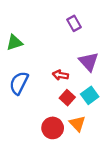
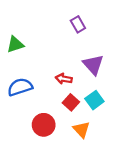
blue semicircle: (19, 83) -> (20, 87), turned 45
red circle: (53, 128) -> (44, 125), moved

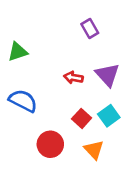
red arrow: (64, 79) -> (73, 78), moved
blue semicircle: (20, 87) -> (23, 101), turned 45

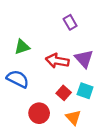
green triangle: (18, 52) -> (22, 47), moved
red arrow: (73, 78) -> (57, 61), size x1.5
cyan square: (109, 116) -> (85, 91), turned -35

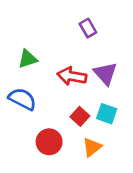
orange triangle: (73, 117) -> (92, 147), turned 35

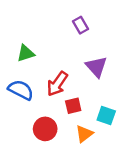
red arrow: (72, 76) -> (57, 84), moved, turned -65
cyan square: (107, 114) -> (106, 115), moved
red square: (80, 116) -> (73, 106), turned 35

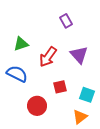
red arrow: (57, 84) -> (48, 57), moved
orange triangle: (84, 134) -> (80, 117), moved

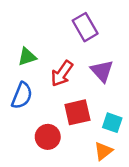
purple rectangle: (66, 21) -> (85, 27), size x1.5
blue semicircle: (17, 74) -> (22, 96), turned 85
red square: (60, 87) -> (77, 112), size x1.5

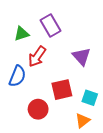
purple rectangle: (85, 27) -> (50, 26), moved
green triangle: (27, 57) -> (22, 34), moved
red arrow: (62, 74) -> (37, 57), moved

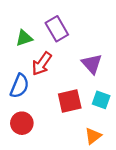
cyan square: (90, 98) -> (101, 100), moved
red circle: (38, 109) -> (22, 123), moved

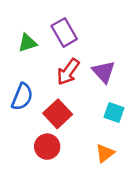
red arrow: (42, 64) -> (68, 72), moved
red square: (70, 101) -> (58, 114), moved, turned -30
red circle: (22, 123) -> (47, 147), moved

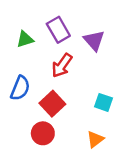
purple triangle: (104, 72) -> (94, 40), moved

